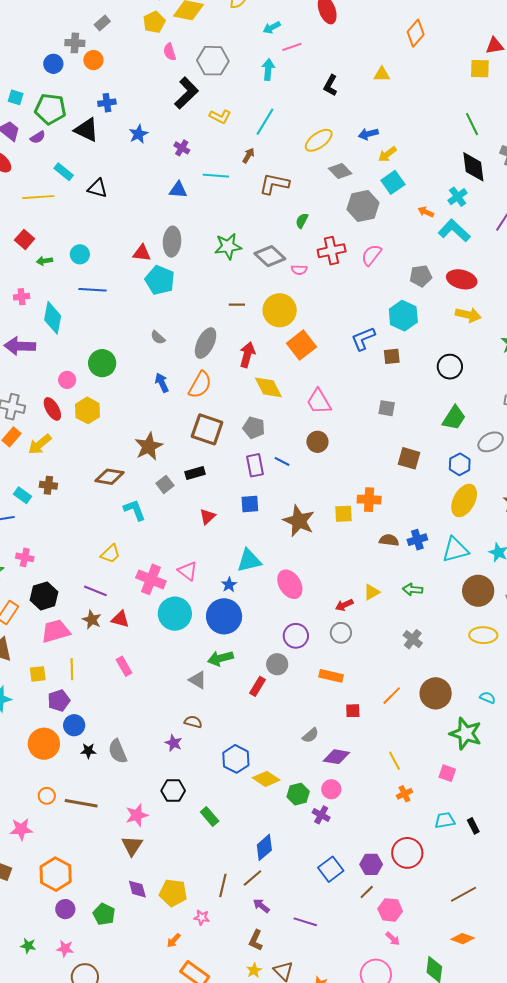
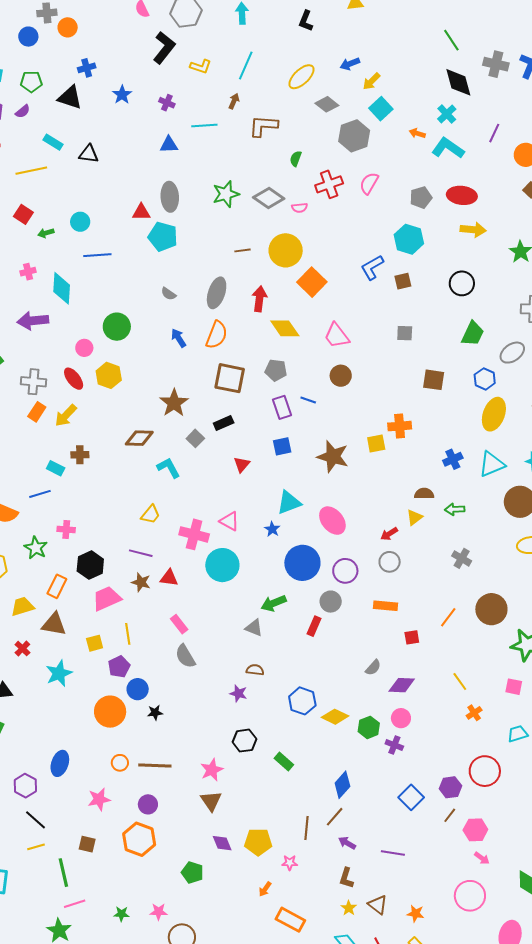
green pentagon: (50, 109) -> (31, 82), size x0.7
brown semicircle: (389, 540) -> (424, 494), moved
blue circle: (224, 616) -> (302, 563), moved
gray semicircle: (118, 751) -> (185, 656), moved
purple circle: (65, 909) -> (148, 804), moved

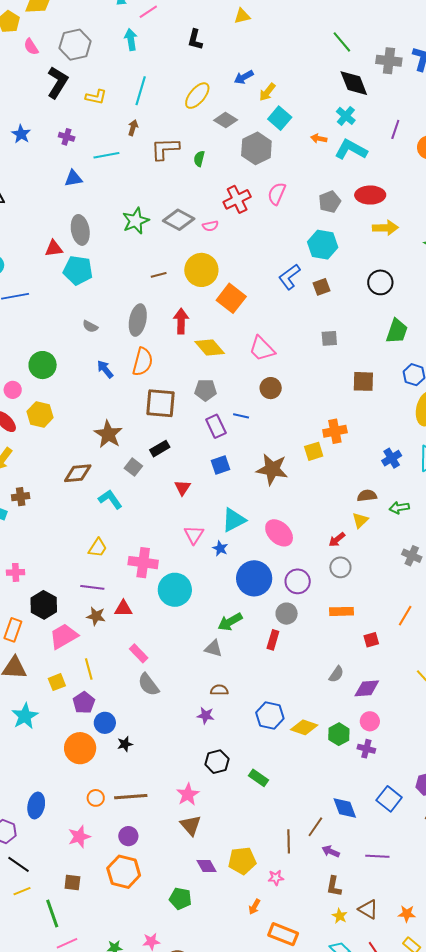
green semicircle: (296, 159) -> (199, 159), moved
pink triangle: (229, 521) -> (194, 535), moved, turned 40
blue diamond: (342, 785) -> (345, 808), moved, turned -56

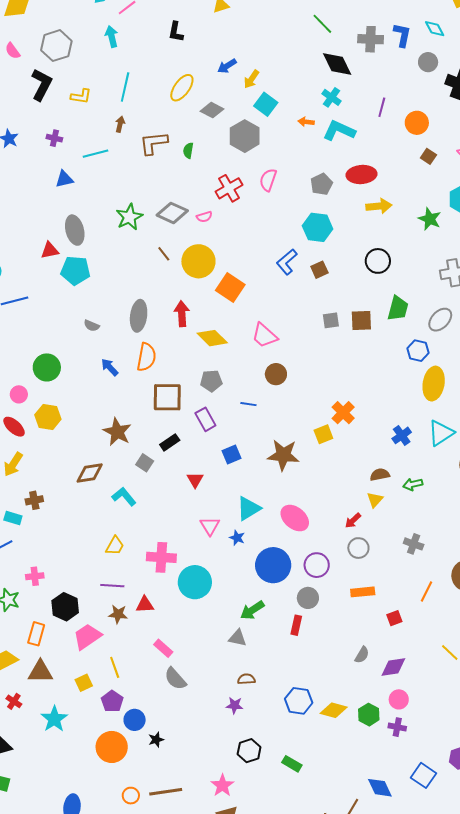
brown line: (159, 275) -> (164, 254), moved, turned 70
brown square: (363, 381) -> (361, 320), moved
purple rectangle: (216, 426) -> (205, 419), moved
orange cross: (335, 431) -> (343, 413), turned -30
gray cross: (412, 556) -> (414, 544), moved

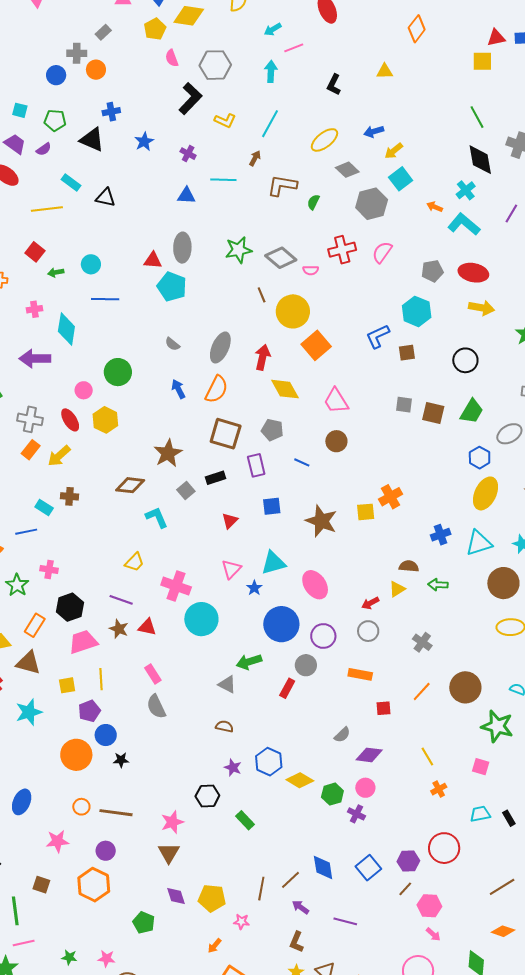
purple star: (235, 705) -> (233, 768), moved

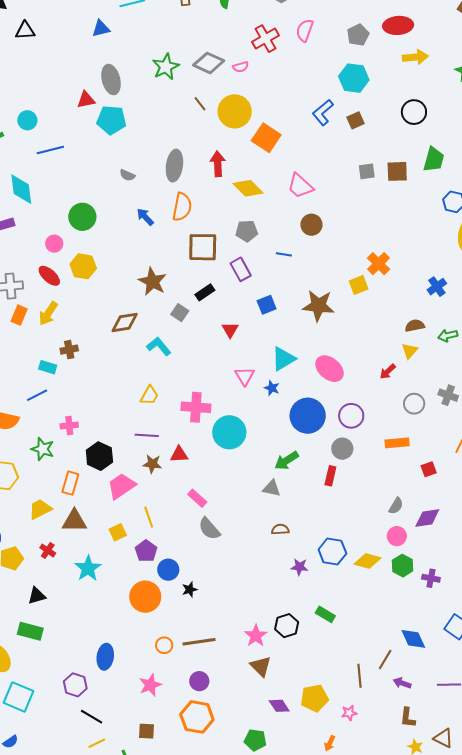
black triangle: (106, 198) -> (25, 31), moved
gray circle: (368, 631) -> (414, 404), moved
pink circle: (365, 788) -> (397, 536), moved
black hexagon: (207, 796) -> (287, 626), moved

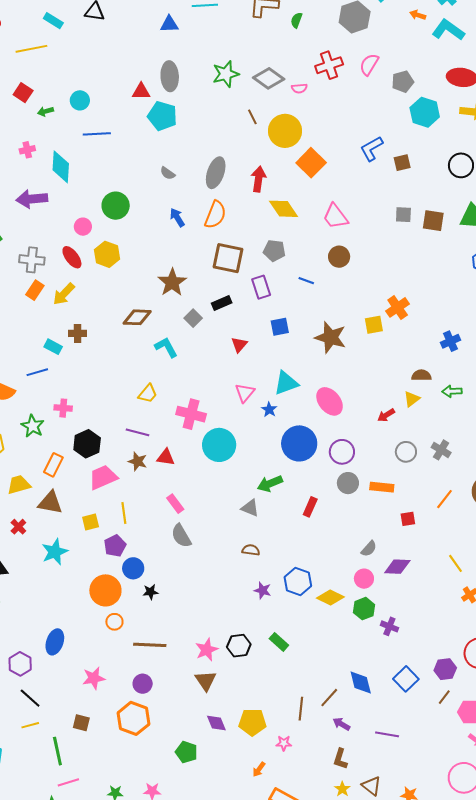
gray pentagon: (358, 35) -> (403, 82), moved
cyan hexagon: (354, 78) -> (425, 112), moved
gray circle: (342, 449) -> (348, 483), moved
orange circle: (164, 645) -> (114, 622), moved

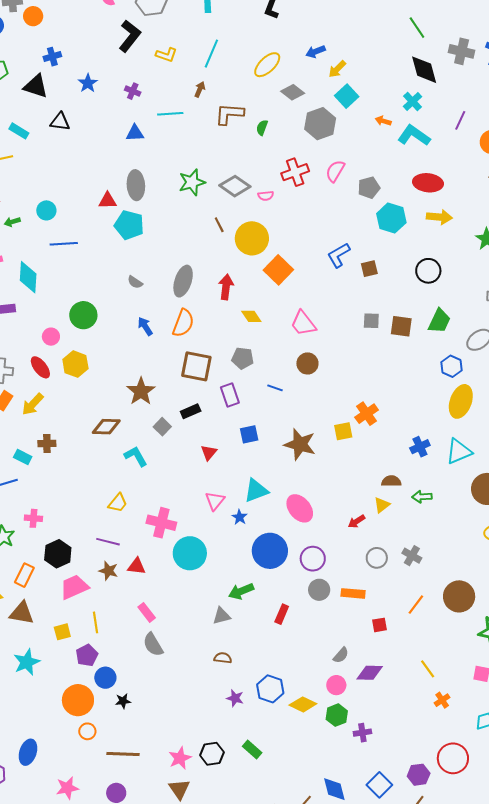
yellow diamond: (284, 209) -> (251, 316), size x0.7
gray triangle: (250, 508) -> (222, 616), turned -36
purple cross: (389, 626) -> (362, 733), turned -30

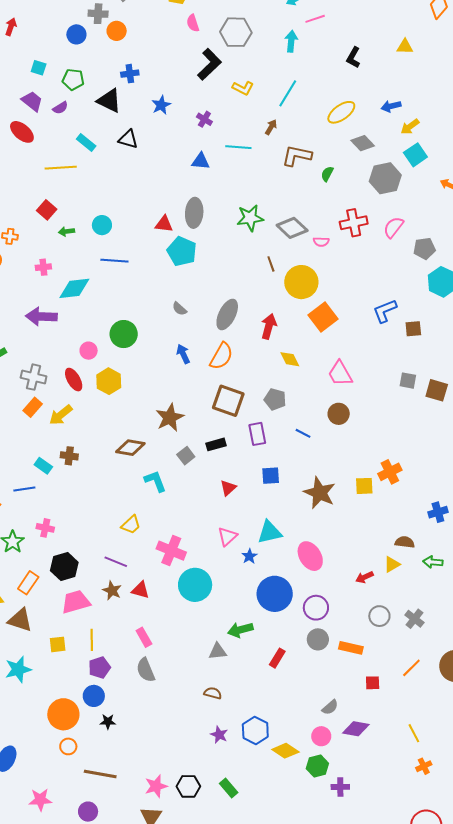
cyan diamond: (28, 277) -> (74, 288), turned 72
purple pentagon: (87, 655) -> (99, 667), moved

